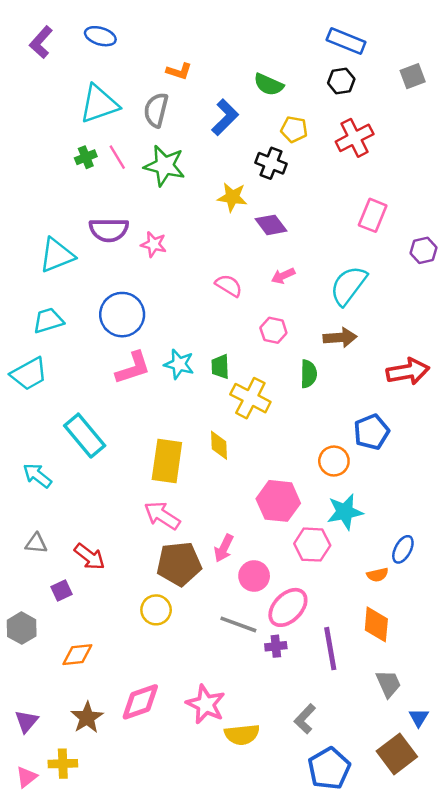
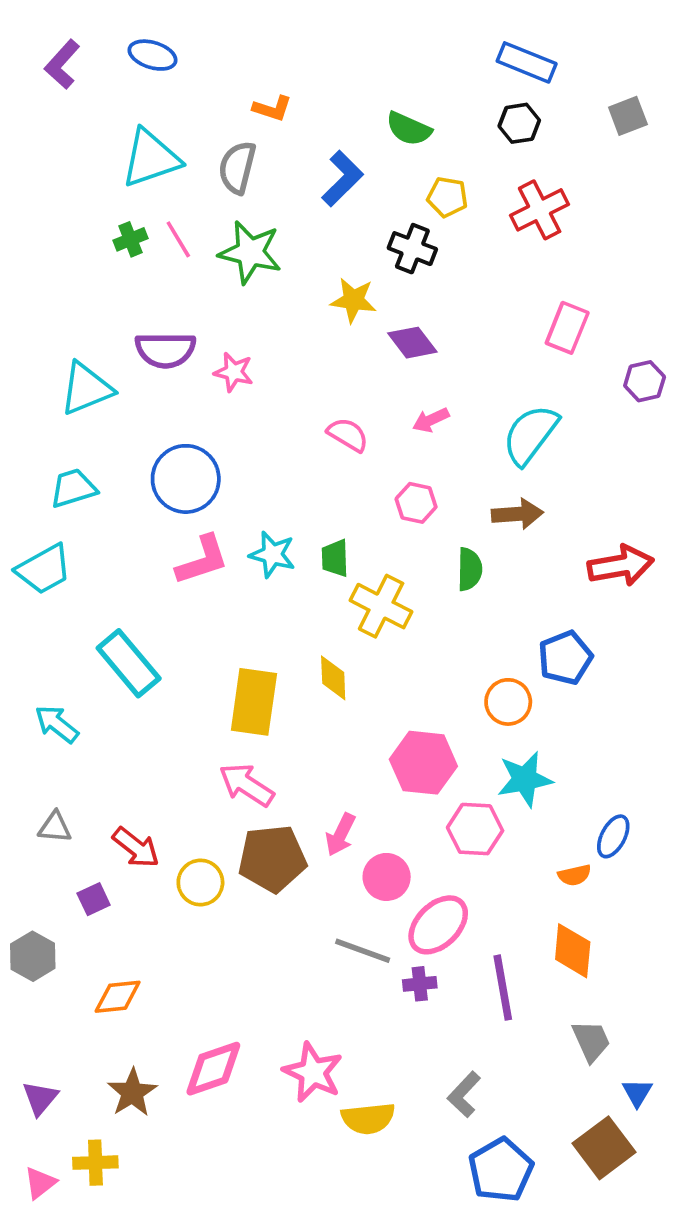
yellow circle: (156, 610) -> (200, 883), moved

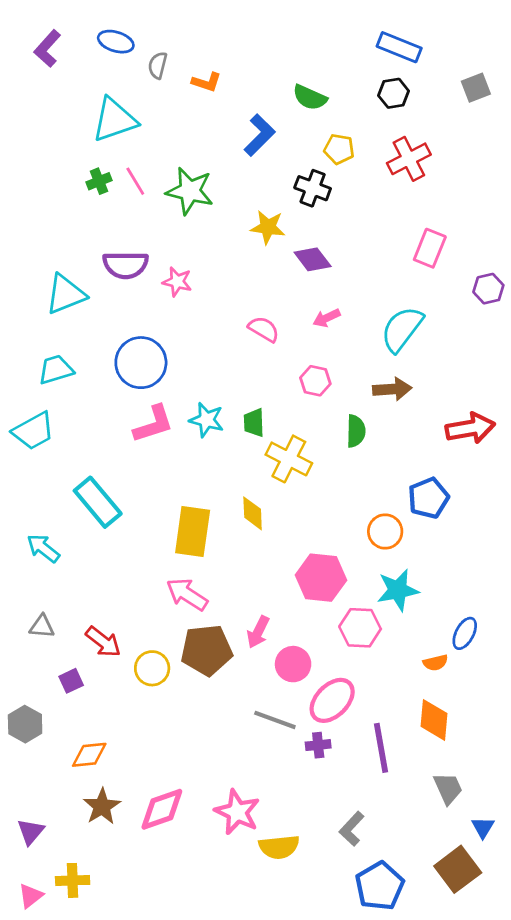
gray semicircle: (237, 167) -> (158, 65), moved, size x0.7
brown star: (132, 1093) -> (102, 806), moved

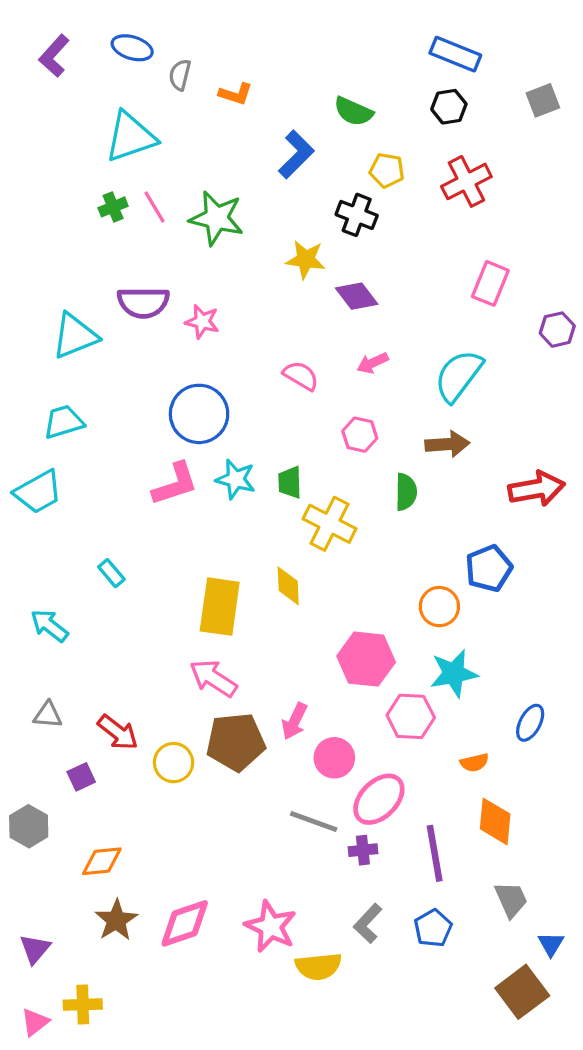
blue circle: (141, 363) -> (199, 414), moved
cyan rectangle: (98, 502) -> (111, 573), size x0.5
orange semicircle: (435, 663) -> (474, 763), moved
gray L-shape: (352, 829) -> (368, 923), moved
blue pentagon: (380, 886) -> (433, 928), moved, size x0.7

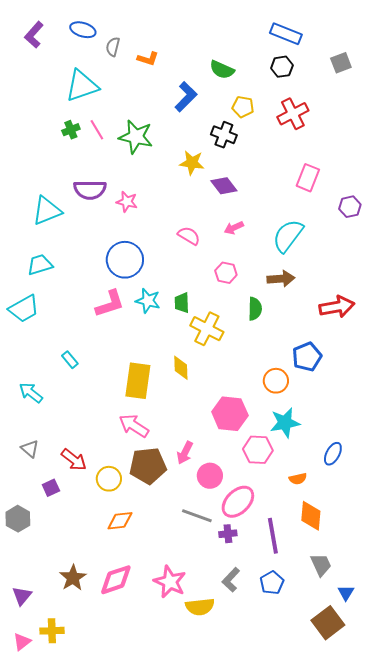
gray triangle: (48, 715) -> (30, 449), turned 36
orange diamond: (102, 861) -> (120, 521), moved

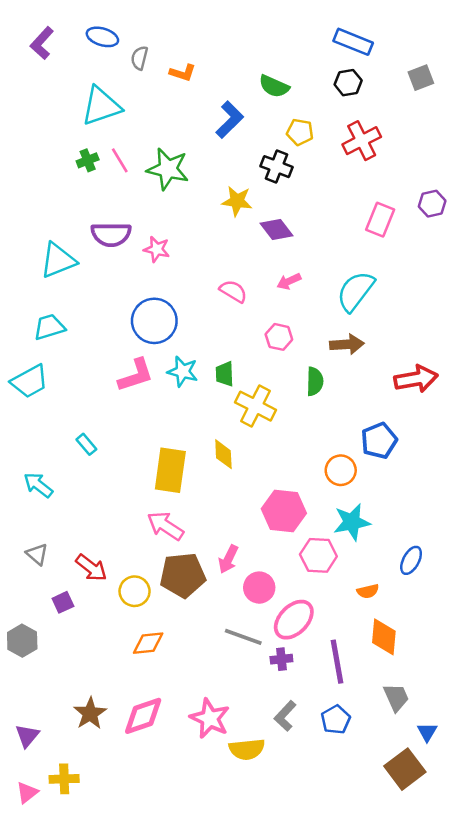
purple hexagon: (350, 207) -> (432, 204), moved

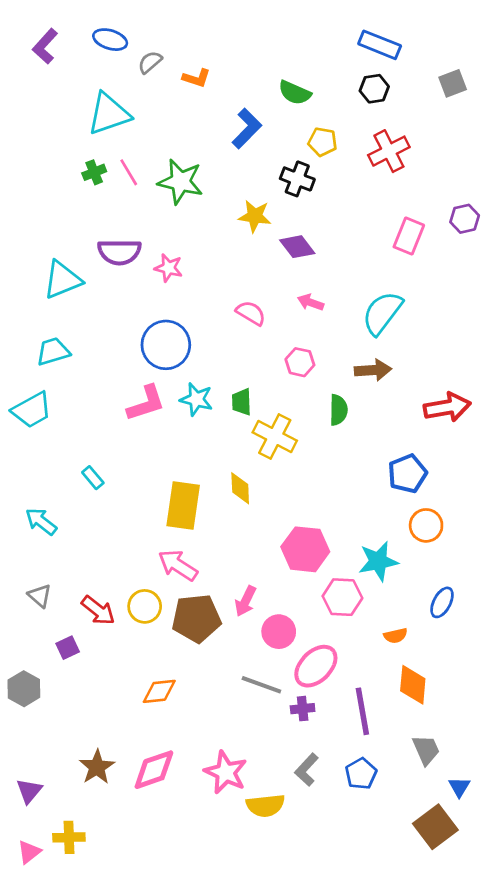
gray semicircle: (139, 58) -> (150, 62), turned 35
pink arrow: (289, 281) -> (311, 302), turned 45
orange circle: (341, 470) -> (426, 525), moved
yellow circle: (135, 591) -> (145, 606), moved

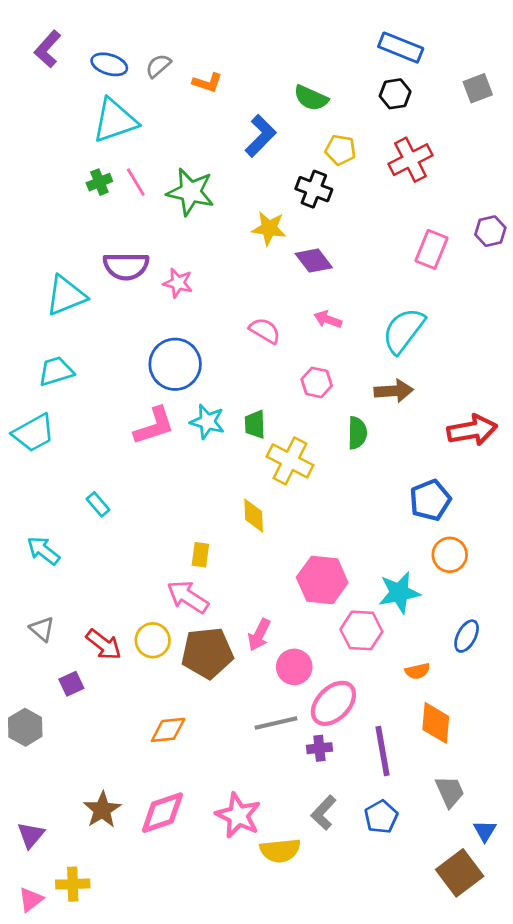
blue ellipse: (110, 40) -> (109, 64), moved
yellow rectangle: (183, 506) -> (200, 555), moved, size x0.5
gray line: (261, 685) -> (276, 723), turned -33

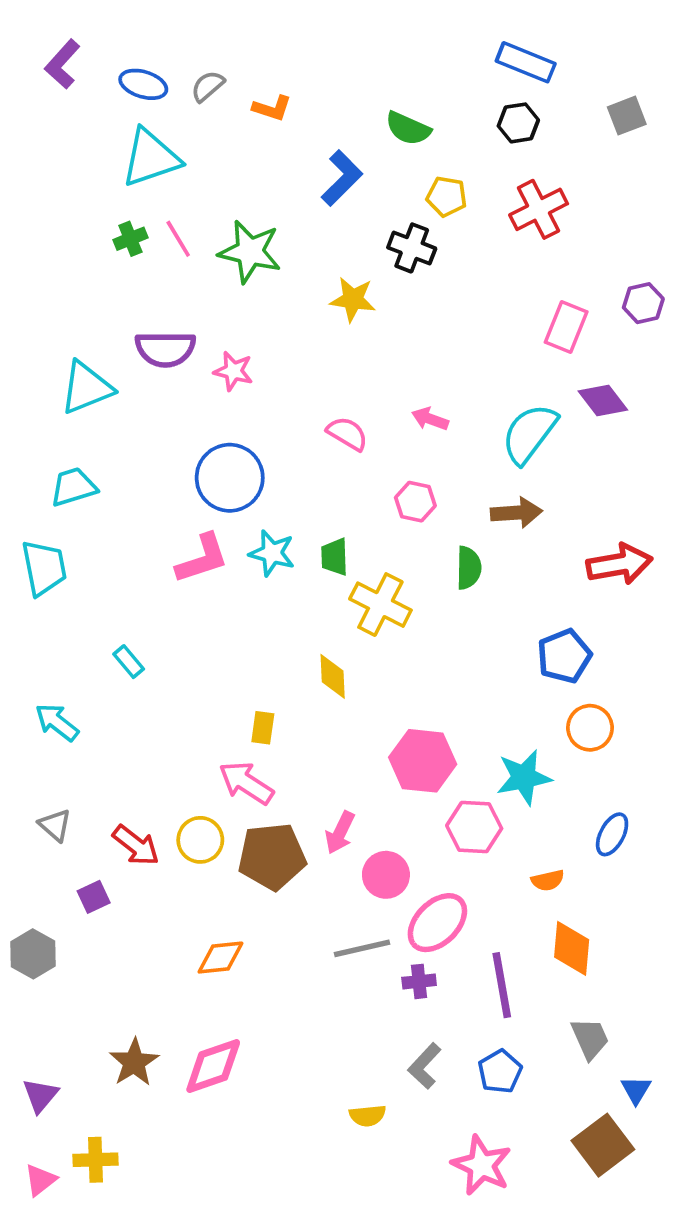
purple diamond: (314, 261) -> (603, 401), moved
cyan trapezoid: (34, 433) -> (44, 568), turned -72
pink star: (238, 815) -> (482, 1165), moved
yellow semicircle: (280, 850) -> (368, 1116), size x0.7

